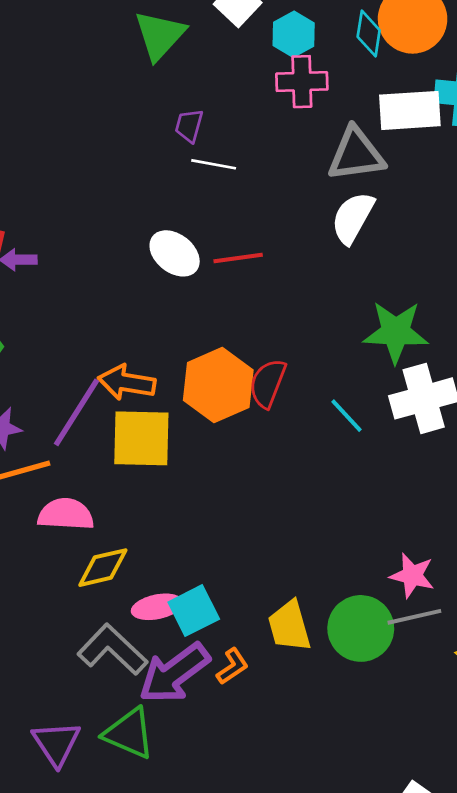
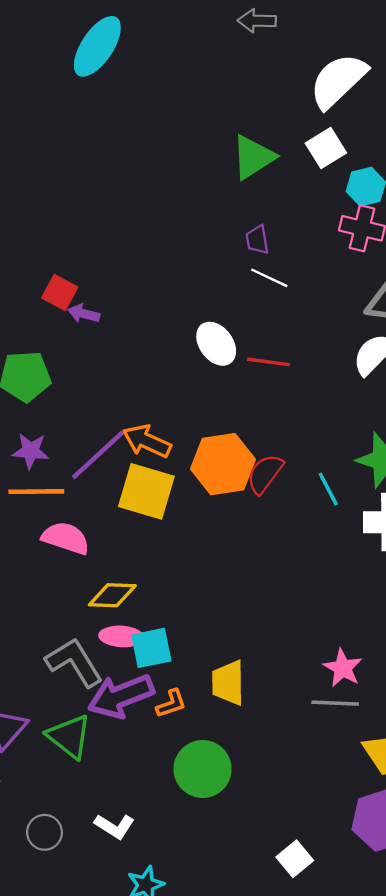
purple trapezoid: (189, 126) -> (257, 240), turned -40
cyan line: (346, 416) -> (328, 489), moved
yellow diamond: (103, 568) -> (112, 595), moved
green circle: (361, 628) -> (203, 769), moved

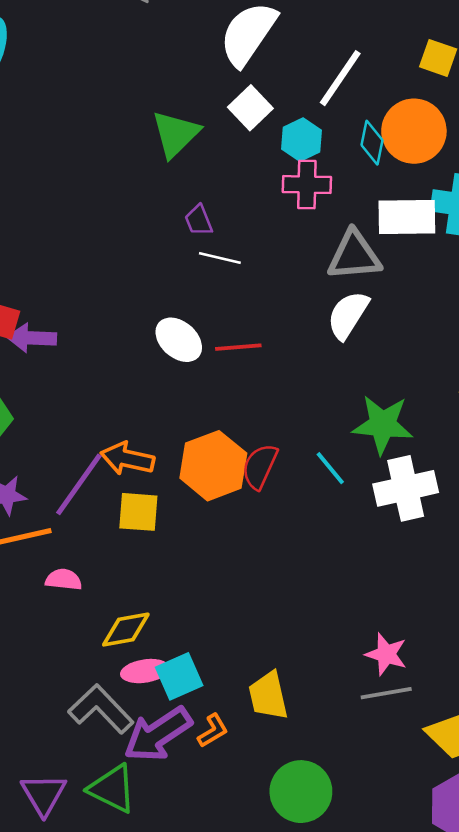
purple arrow: (84, 314) -> (32, 338), size x1.4
yellow square: (146, 491) -> (138, 512), size x0.7
pink semicircle: (66, 538) -> (64, 580), size x0.7
green circle: (203, 769) -> (301, 792), moved

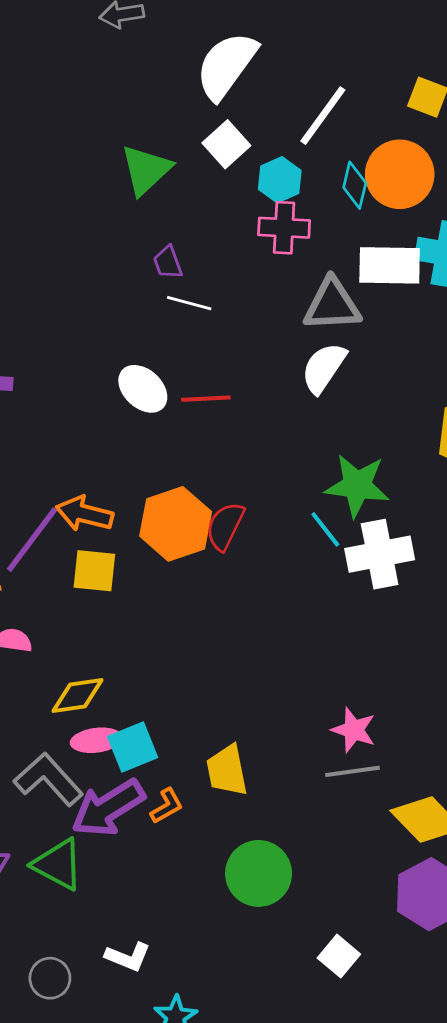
cyan line: (330, 468) -> (325, 529), moved

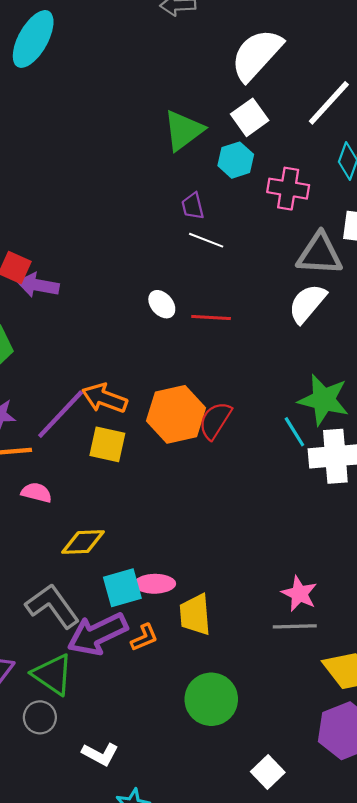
cyan hexagon: (280, 180) -> (236, 160), moved
white ellipse: (143, 389) -> (162, 304), size x0.7
pink ellipse: (96, 740) -> (155, 584), moved
gray circle: (50, 978) -> (40, 717), moved

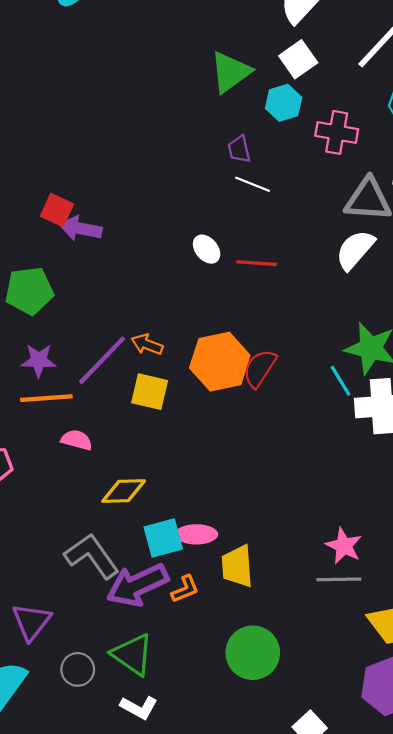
orange arrow: (104, 398) -> (147, 344), size x0.7
green triangle: (53, 674) -> (132, 654), moved

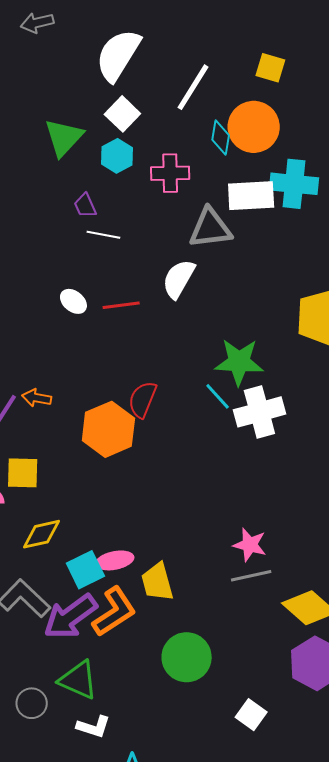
white semicircle: (355, 250) -> (179, 279), moved
orange hexagon: (220, 362) -> (108, 429), moved
yellow square: (150, 392) -> (23, 473), moved
orange L-shape: (185, 589) -> (114, 612), size x1.8

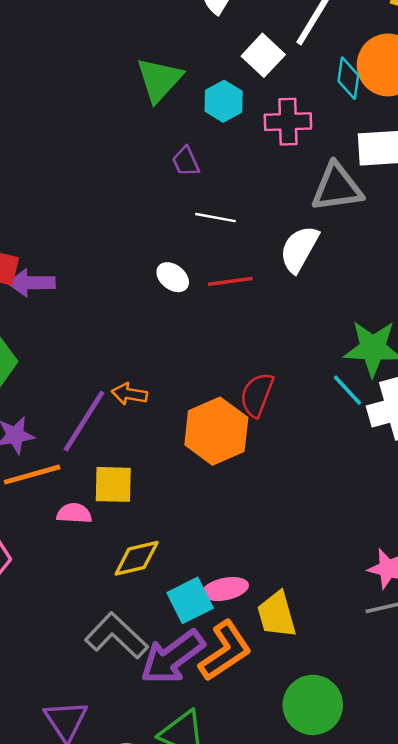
white square: (122, 114) -> (263, 55), moved
white line: (103, 235) -> (215, 218), moved

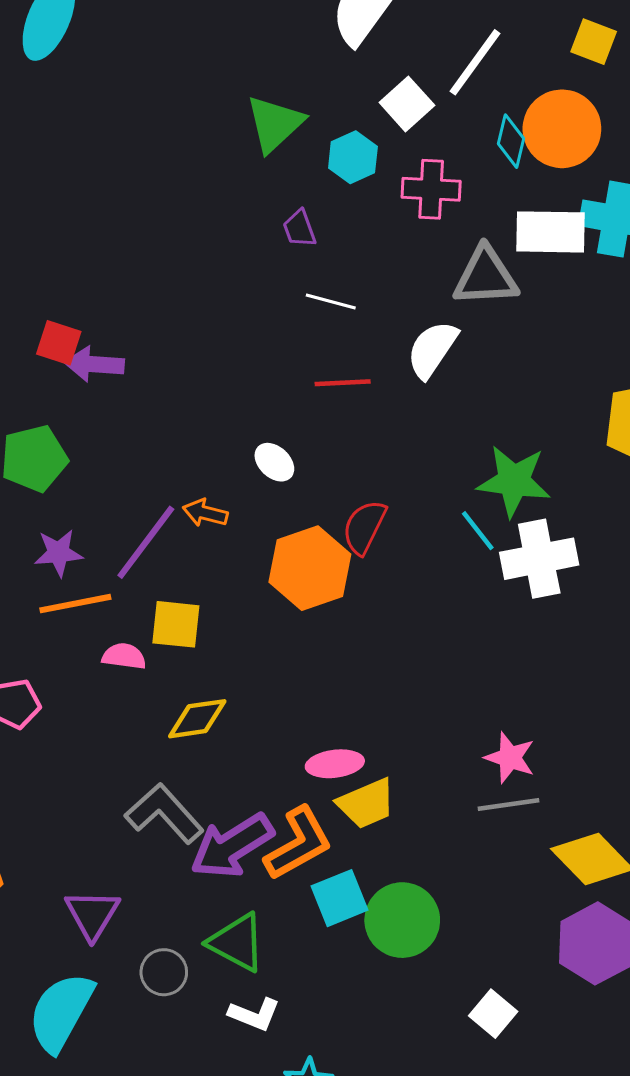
white ellipse: (173, 277) -> (274, 462), moved
pink ellipse: (225, 589) -> (335, 764), moved
cyan square: (190, 600) -> (340, 898), moved
yellow trapezoid: (277, 615) -> (366, 803), turned -102

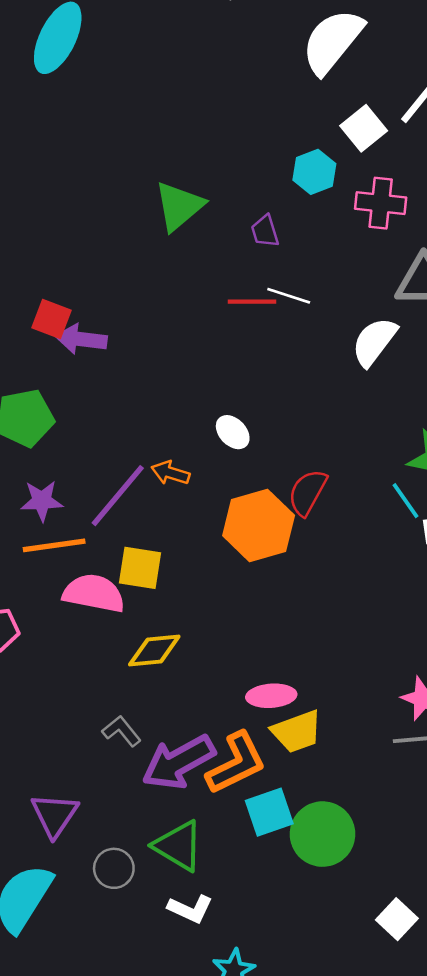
green triangle: (275, 124) -> (179, 206), moved
red line: (343, 383) -> (252, 302), moved
pink semicircle: (124, 656) -> (94, 593), size x1.6
gray L-shape: (164, 814) -> (121, 731), size x0.6

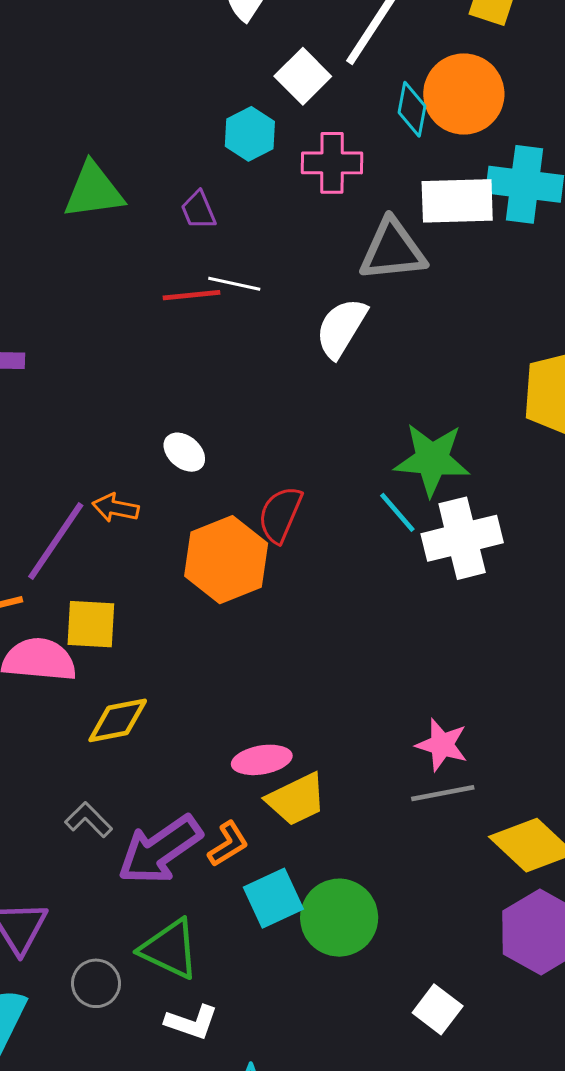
green triangle: (179, 206) -> (94, 191), turned 38
orange L-shape: (236, 763) -> (228, 844), size x0.6

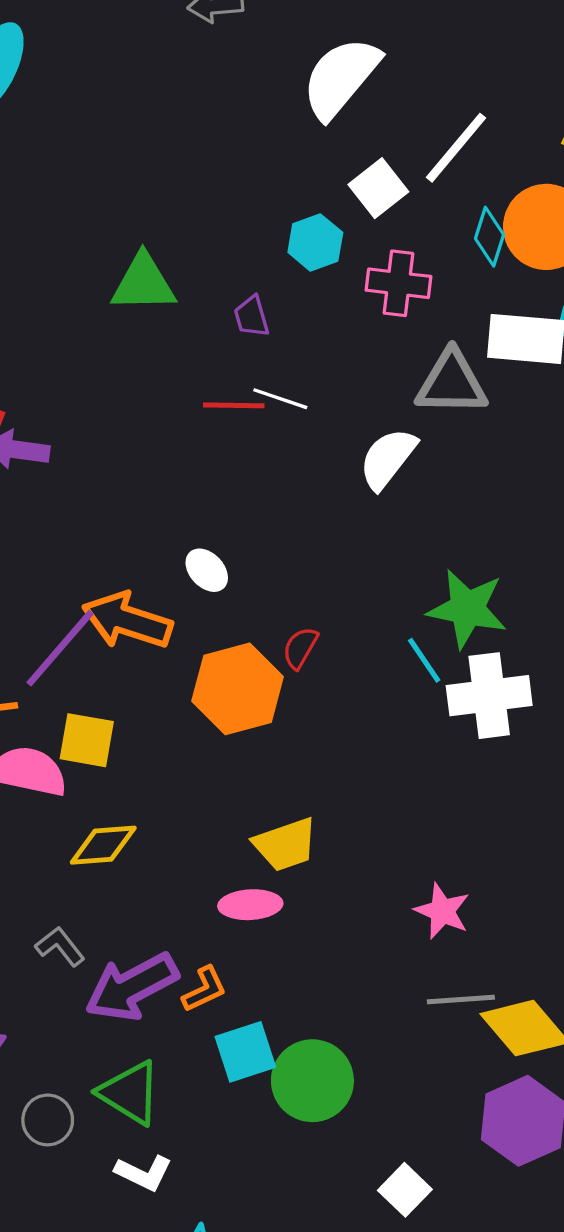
orange arrow: (115, 508) -> (127, 621), size x1.8
red semicircle: (280, 514) -> (300, 648), size x0.7
gray line: (443, 793) -> (461, 999), moved
yellow trapezoid: (296, 799) -> (285, 845), moved

